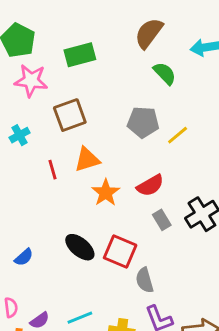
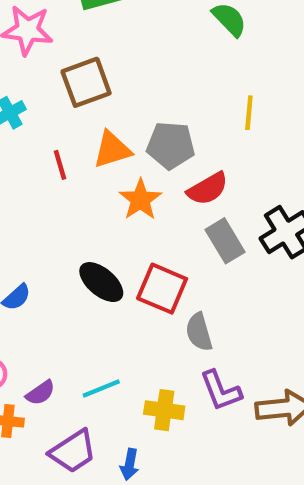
gray pentagon: (143, 122) -> (171, 145), moved
yellow line: (178, 135) -> (249, 113), turned -45
gray rectangle: (162, 220) -> (225, 241), size x1.4

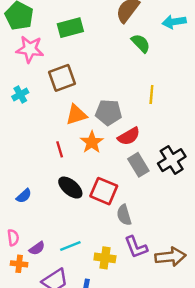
red line: (60, 165) -> (60, 149), moved

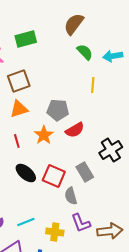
cyan arrow: (174, 22) -> (113, 56), moved
yellow line: (151, 94) -> (93, 85), moved
orange triangle: (76, 115) -> (19, 109), moved
gray rectangle: (138, 165) -> (85, 172), moved

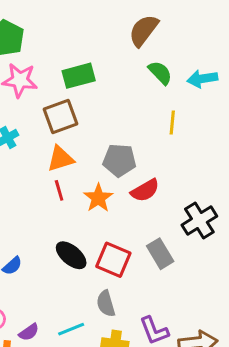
green rectangle: (26, 39) -> (79, 76), moved
red line: (17, 141) -> (59, 190), moved
gray semicircle: (71, 196) -> (106, 304), moved

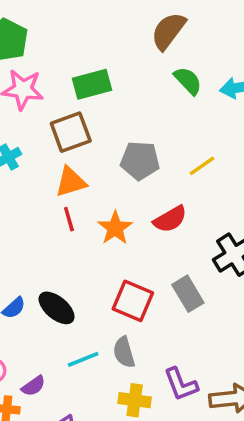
yellow line: (172, 122) -> (202, 166), moved, turned 50
gray pentagon: (119, 160) -> (140, 161), moved
black ellipse: (71, 255) -> (57, 308), moved
cyan line: (71, 329) -> (83, 359), moved

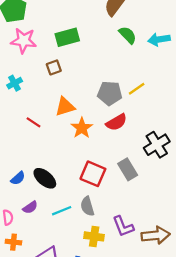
brown square: (71, 132) -> (54, 67), size x0.6
gray pentagon: (140, 161) -> (110, 93), moved
orange triangle: (71, 182) -> (65, 107), moved
red line: (69, 219) -> (34, 122), moved, turned -40
purple semicircle: (33, 386) -> (30, 207), moved

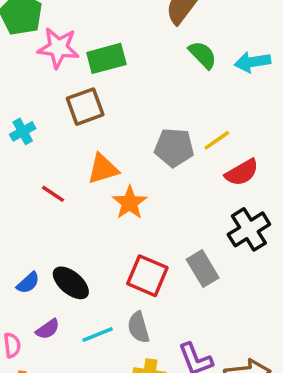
pink star: (24, 41) -> (58, 48), moved
brown square: (54, 67) -> (85, 107), size x1.5
red semicircle: (116, 122) -> (242, 172), moved

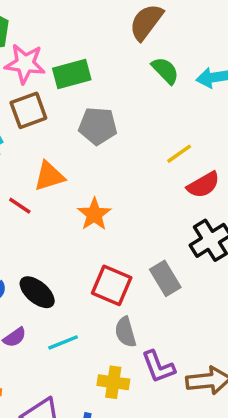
brown square: (85, 107) -> (28, 110), moved
gray pentagon: (174, 147) -> (98, 126), moved
orange triangle: (103, 169) -> (49, 176), moved
gray semicircle: (138, 327) -> (125, 332), moved

